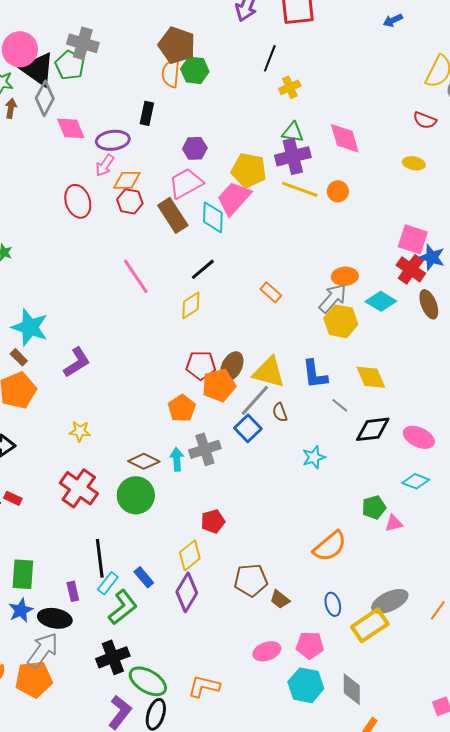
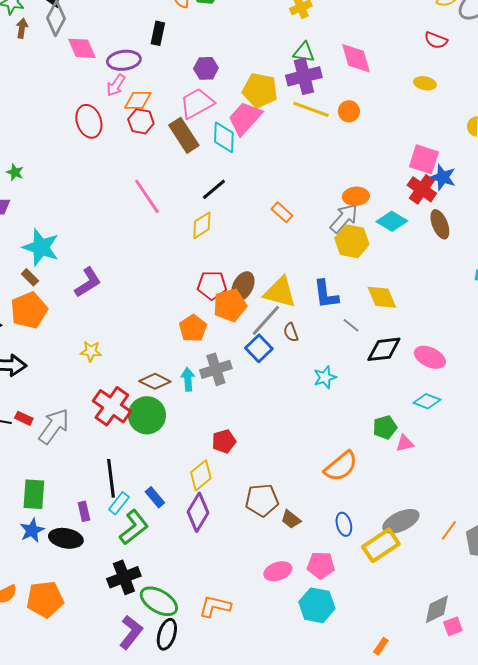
red cross: (79, 488) -> (112, 406), moved
gray arrow: (43, 650) -> (54, 426), moved
gray diamond: (352, 689) -> (437, 609), moved, turned 64

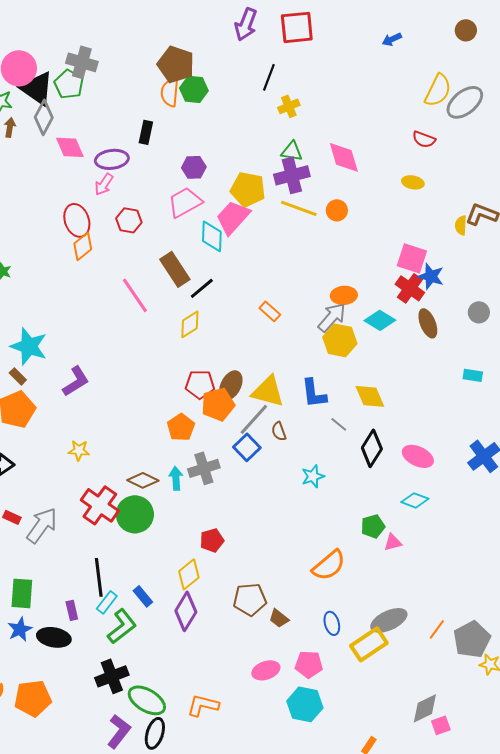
orange diamond: (138, 100) -> (83, 246), moved, turned -40
brown rectangle: (184, 135) -> (175, 269), moved
black diamond: (384, 349) -> (372, 448), turned -51

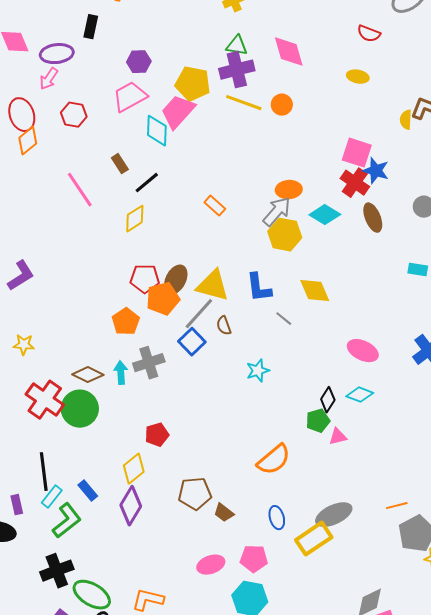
brown rectangle: (175, 269) -> (120, 164), size x0.6
black diamond: (372, 448) -> (328, 400), moved, size x0.7
orange line: (437, 629) -> (397, 506), moved, turned 40

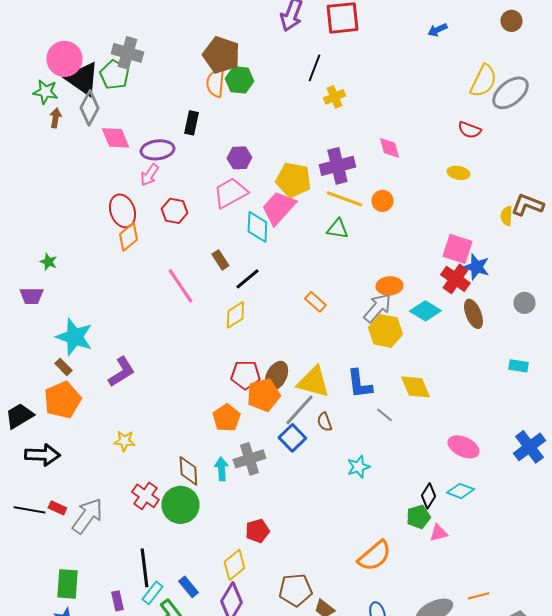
green triangle: (237, 46) -> (337, 229), moved
pink diamond: (289, 52) -> (389, 148), size x0.7
brown diamond: (88, 375) -> (188, 471), turned 60
red cross: (45, 400) -> (145, 496), size x0.7
orange line: (397, 506) -> (478, 596), moved

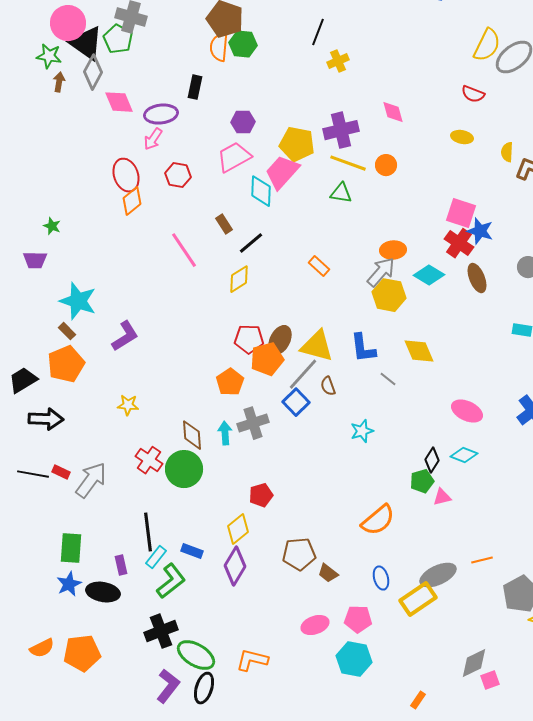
yellow semicircle: (506, 216) -> (507, 152), moved
blue rectangle: (188, 587) -> (192, 551), turned -30

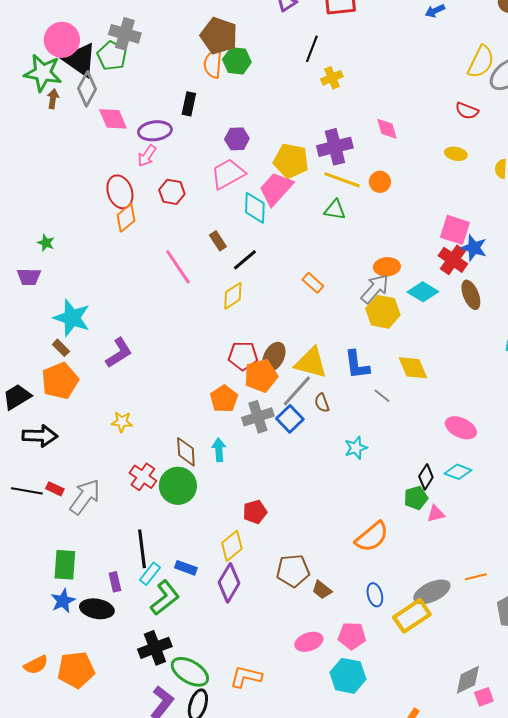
green star: (49, 56) -> (43, 73), size x1.5
gray cross: (253, 423) -> (258, 417), moved

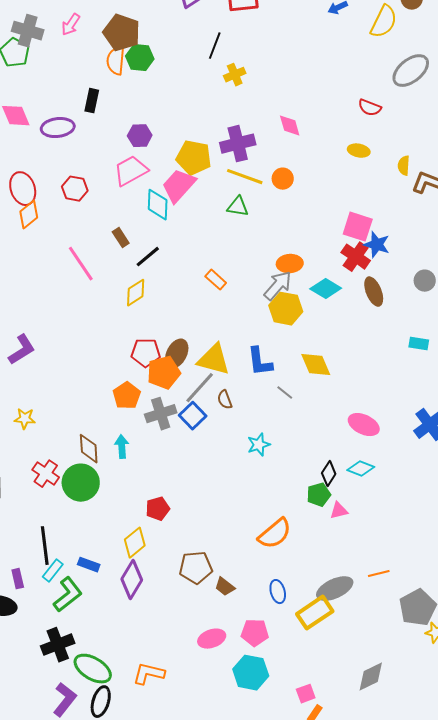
yellow semicircle: (481, 62) -> (384, 22), moved
pink arrow: (147, 156) -> (71, 25), moved
pink square: (484, 697) -> (306, 694), moved

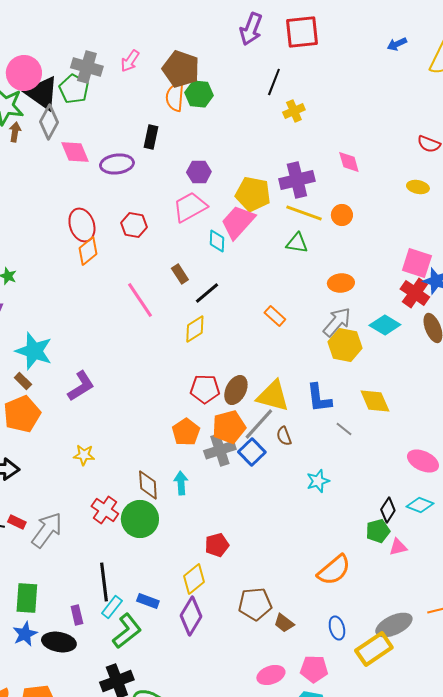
cyan diamond: (158, 205) -> (217, 241), size x0.7
orange ellipse: (290, 264) -> (341, 283), moved
orange pentagon: (164, 373) -> (229, 427), moved

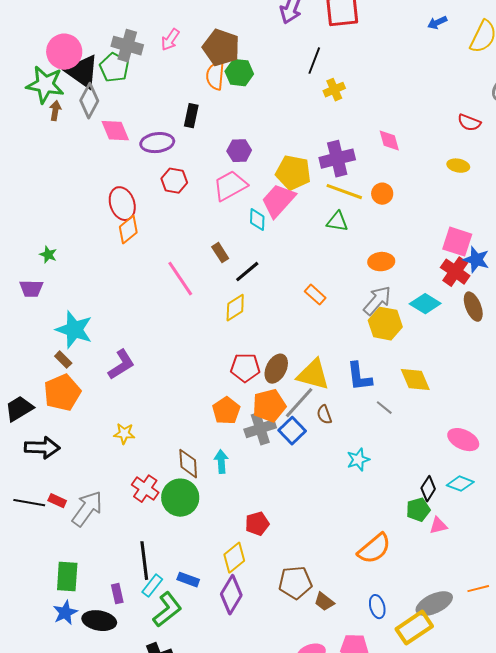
red hexagon: (134, 225) -> (174, 181), moved

